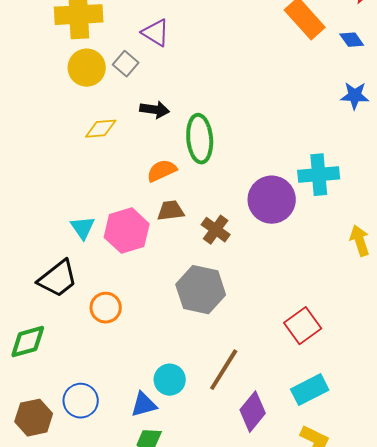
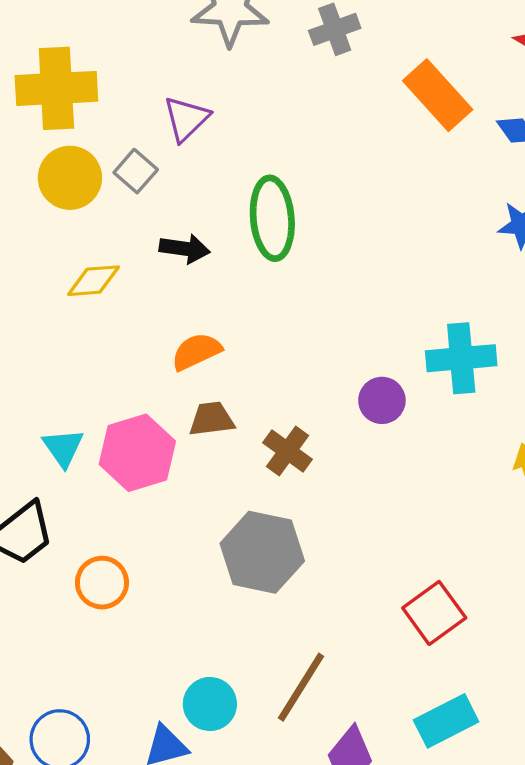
purple triangle: (156, 33) -> (186, 119), turned 44
green ellipse: (200, 139) -> (272, 218), moved
purple circle: (272, 200) -> (382, 400), size x0.6

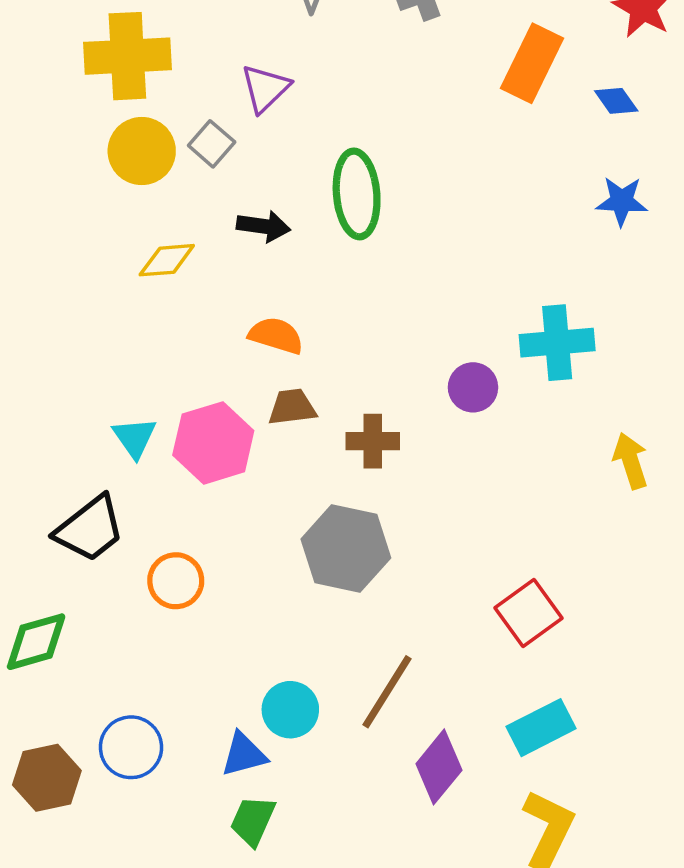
orange rectangle: (438, 95) -> (532, 63), turned 68
orange semicircle: (196, 352) -> (276, 335), turned 42
brown cross: (287, 451) -> (373, 441), turned -36

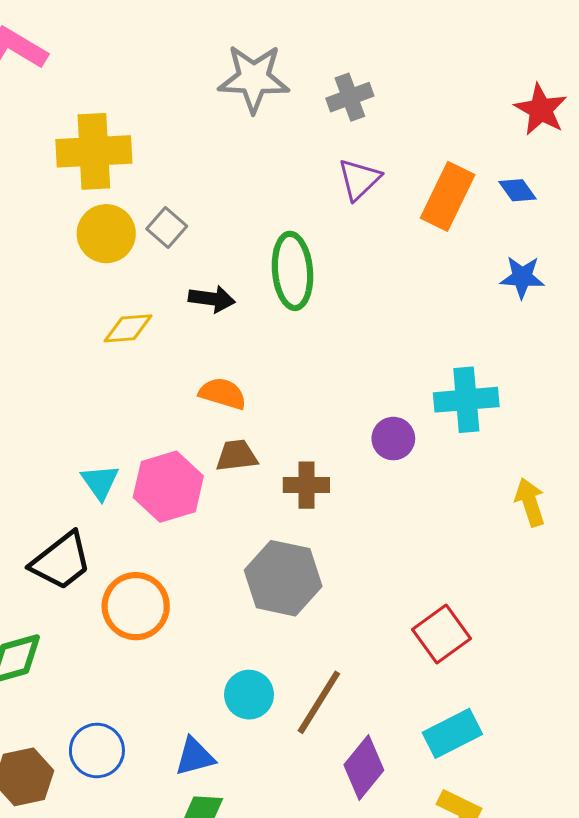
orange rectangle: (532, 63) -> (448, 196), moved
purple triangle: (265, 88) -> (359, 179), moved
orange circle: (176, 581) -> (136, 606), size x1.4
cyan circle: (290, 710) -> (249, 695), moved

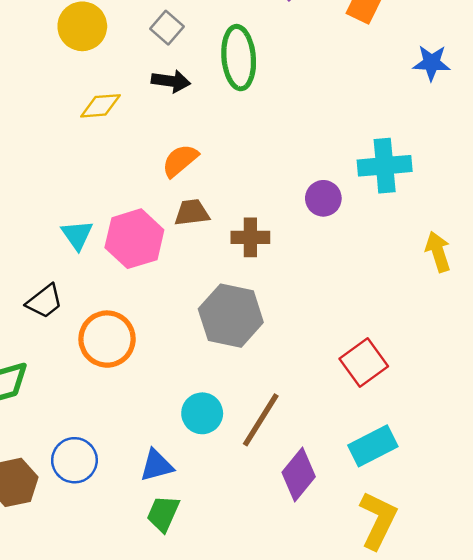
gray square: (167, 227) -> (167, 28), moved
orange semicircle: (223, 394) -> (180, 161), turned -57
black trapezoid: (61, 561) -> (44, 301), size x0.7

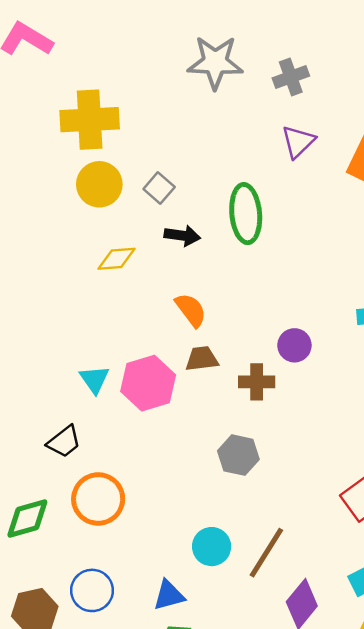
gray square: (167, 28) -> (159, 188), moved
orange semicircle: (180, 161) -> (191, 310), turned 93
purple circle: (323, 198) -> (294, 345), moved
gray hexagon: (231, 316) -> (238, 455), size x0.7
orange circle: (107, 339) -> (98, 499), moved

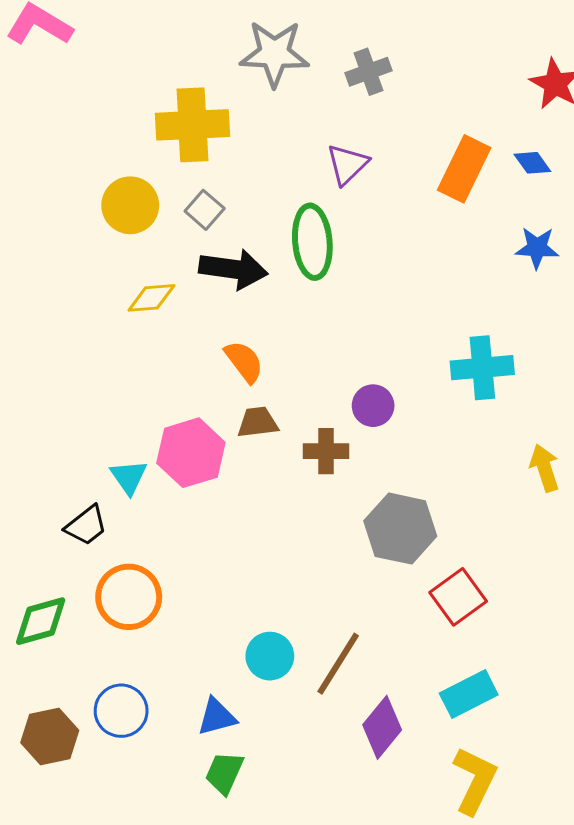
yellow cross: (90, 120) -> (192, 125), moved
purple triangle: (298, 142) -> (347, 164), moved
black arrow: (182, 236) -> (233, 269), size x1.5
cyan triangle: (94, 379) -> (129, 477), moved
gray hexagon: (238, 455) -> (400, 529), moved, size x1.4

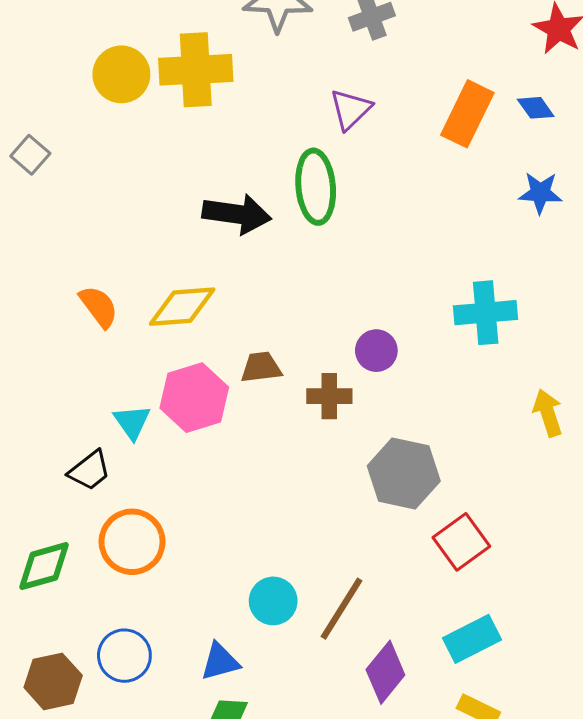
yellow circle: (130, 205) -> (121, 74), moved
gray square: (205, 210) -> (30, 155), moved
yellow diamond: (151, 298) -> (182, 307), moved, size x1.4
orange semicircle: (244, 362) -> (99, 307), moved

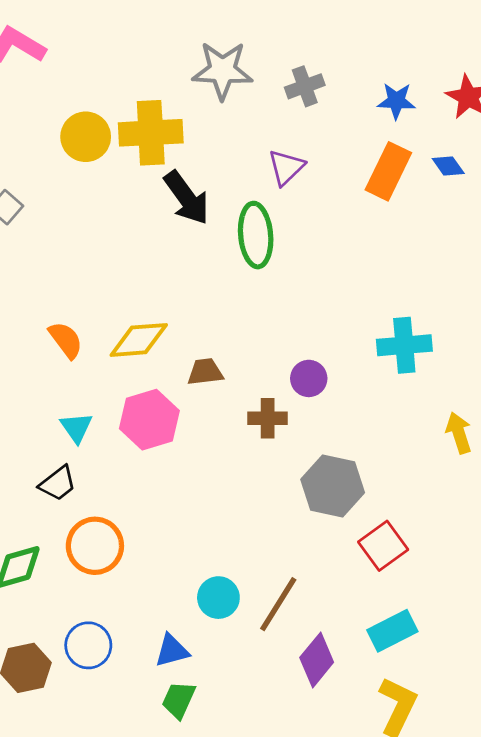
blue star: (540, 193) -> (396, 101), moved
black arrow: (237, 214) -> (187, 198), moved, turned 46
brown trapezoid: (261, 367) -> (205, 372), moved
cyan triangle: (132, 422) -> (76, 428), moved

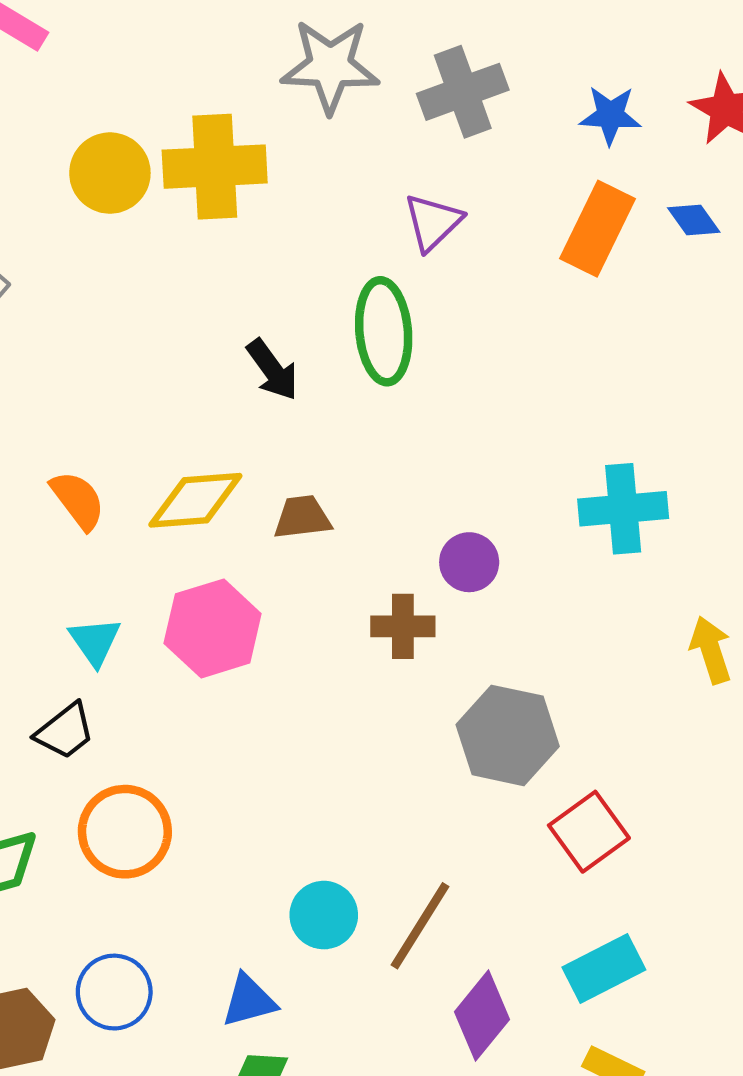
gray cross: (305, 86) -> (463, 92), size x1.4
black arrow: (187, 198) -> (272, 370), moved, size x0.7
brown trapezoid: (205, 372) -> (302, 517), moved

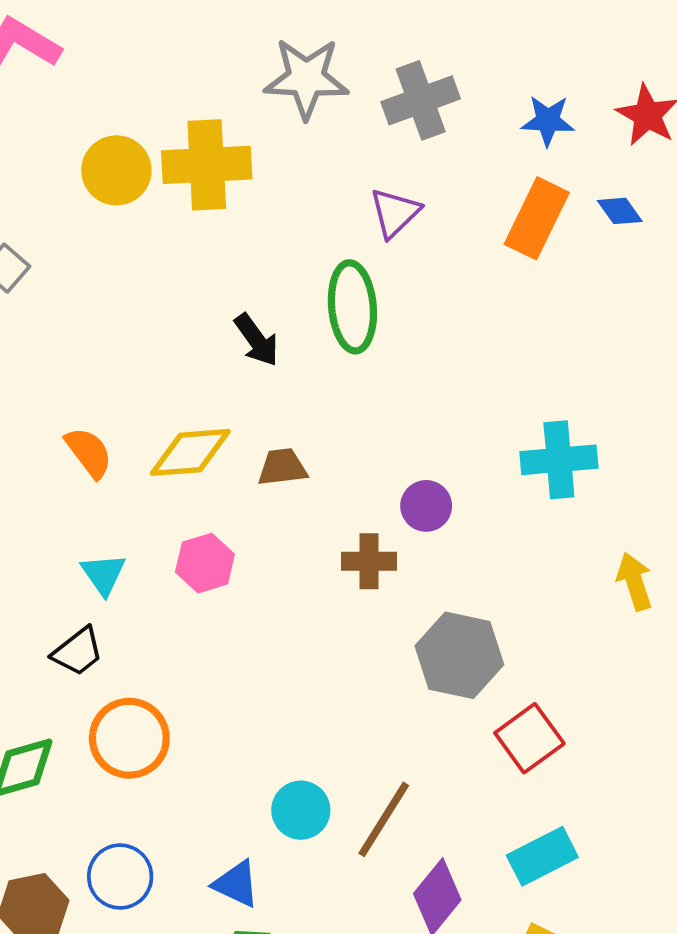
pink hexagon: (213, 628) -> (205, 563), size x0.7
blue triangle: (249, 1001) -> (236, 884), turned 40

